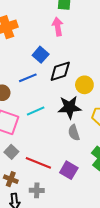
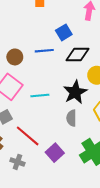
black star: (70, 107) -> (75, 92), turned 30
cyan line: (36, 111) -> (40, 95), moved

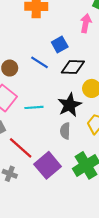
blue line: (44, 51) -> (39, 62), turned 36
purple square: (55, 153) -> (48, 165), size x1.4

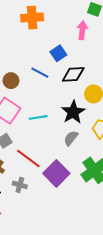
gray semicircle: (65, 131) -> (71, 138), turned 42

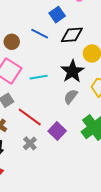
purple square: (56, 173) -> (57, 131), size x0.7
gray cross: (20, 185) -> (30, 143), moved, turned 32

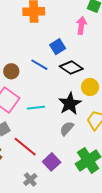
black diamond: (72, 35) -> (71, 68), turned 35
gray cross: (30, 143) -> (30, 180), moved

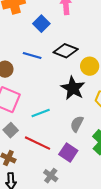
blue square: (58, 47) -> (41, 24), moved
cyan line: (36, 108) -> (41, 113), moved
gray semicircle: (67, 129) -> (77, 124), moved

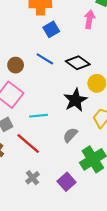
blue square: (41, 24) -> (51, 29), moved
purple square: (68, 152) -> (67, 182), moved

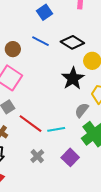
cyan line: (39, 116) -> (56, 129), moved
gray semicircle: (70, 135) -> (82, 110), moved

